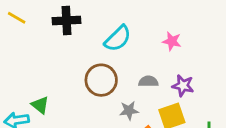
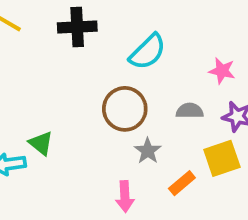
pink star: (172, 41) -> (222, 71), moved
gray star: (129, 111) -> (148, 151), moved, turned -30

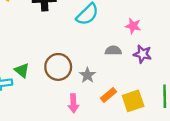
brown circle: (125, 109) -> (58, 67), moved
yellow square: (222, 158) -> (133, 101), moved

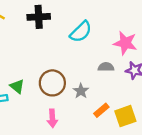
pink star: (133, 26) -> (125, 43), size x1.5
pink arrow: (73, 103) -> (52, 118), moved

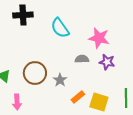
cyan semicircle: (81, 32) -> (60, 28), turned 100
yellow square: (125, 116) -> (99, 102), turned 36
pink arrow: (52, 118) -> (17, 102), moved

